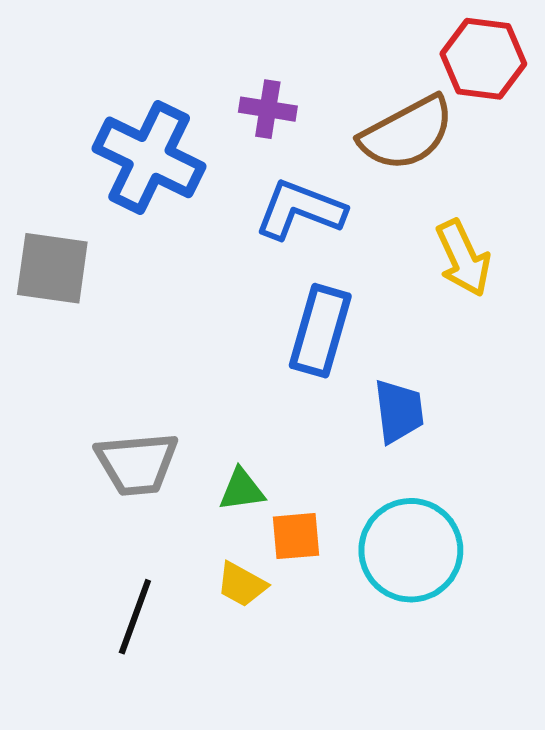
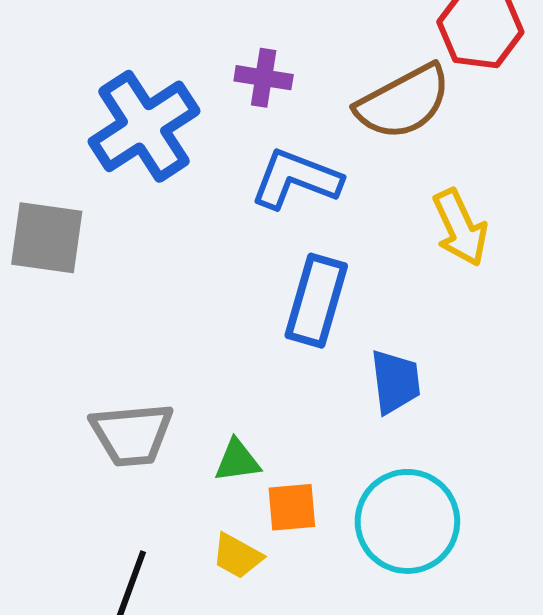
blue cross: (149, 157) -> (144, 126), turned 31

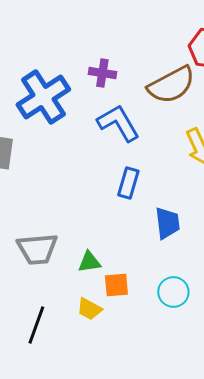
blue L-shape: (296, 179) -> (118, 123), turned 39
blue rectangle: (316, 301) -> (128, 183), size x0.7
cyan circle: (407, 521) -> (173, 292), size x0.6

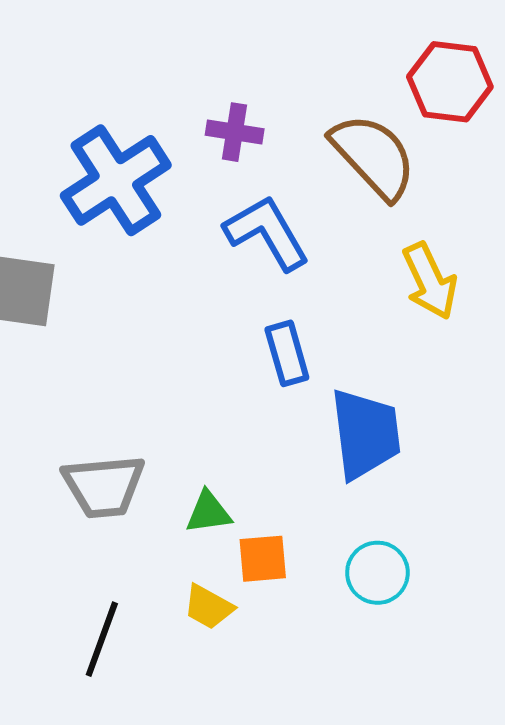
brown semicircle: (171, 85) -> (373, 156), turned -105
blue rectangle: (128, 183) -> (287, 353), turned -32
blue trapezoid: (167, 223) -> (365, 434), size x1.4

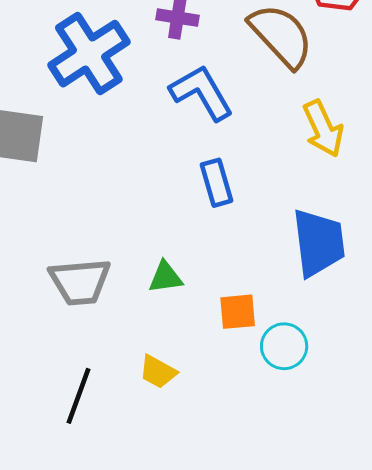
blue trapezoid: (365, 434) -> (319, 243), moved
green triangle: (208, 512) -> (165, 277), moved
orange square: (263, 559) -> (238, 312), moved

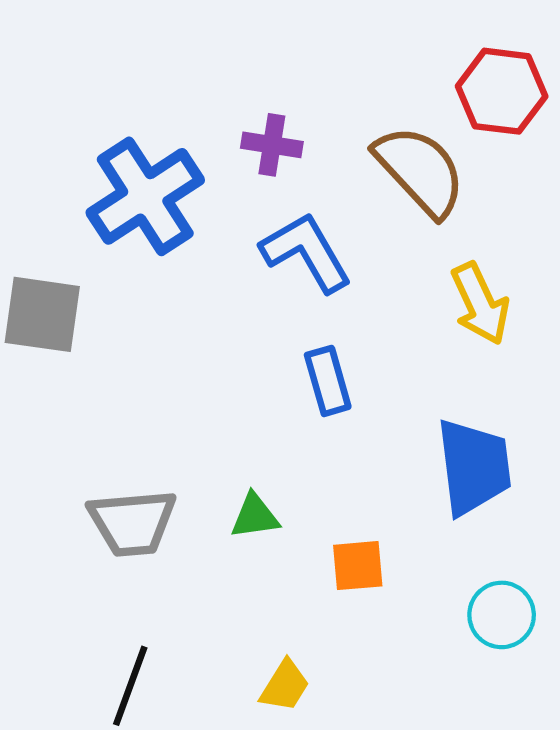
cyan circle: (284, 346) -> (502, 615), moved
yellow trapezoid: (158, 372) -> (285, 686), moved, turned -87

